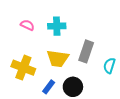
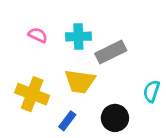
gray rectangle: (86, 51) -> (111, 52), moved, turned 45
black circle: (73, 87) -> (115, 118), moved

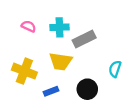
blue rectangle: (67, 121) -> (51, 91), turned 32

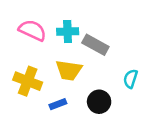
pink semicircle: (29, 26) -> (32, 30), size x1.6
gray rectangle: (84, 39) -> (95, 45), turned 55

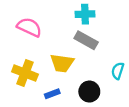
cyan cross: (68, 31) -> (85, 14), moved

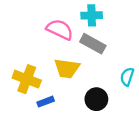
pink semicircle: (29, 27) -> (60, 29), moved
blue rectangle: (52, 94) -> (46, 102), moved

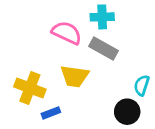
black circle: (96, 99) -> (127, 112), moved

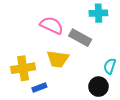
cyan cross: (102, 17) -> (98, 13), moved
yellow cross: (30, 88) -> (23, 68), turned -30

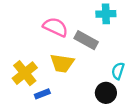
yellow cross: (23, 68) -> (25, 73), turned -30

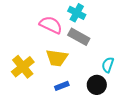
cyan cross: (106, 14) -> (77, 13), moved, turned 30
blue rectangle: (42, 94) -> (62, 86), moved

